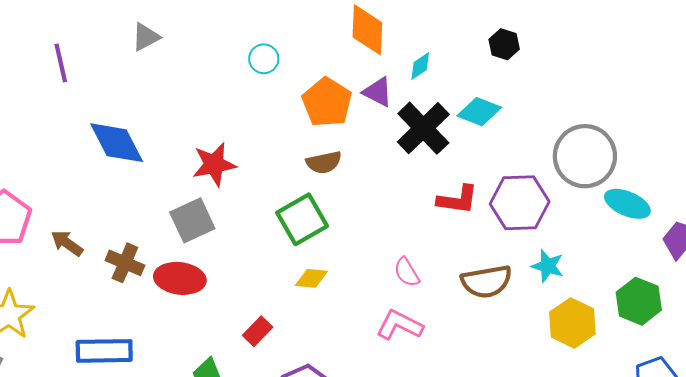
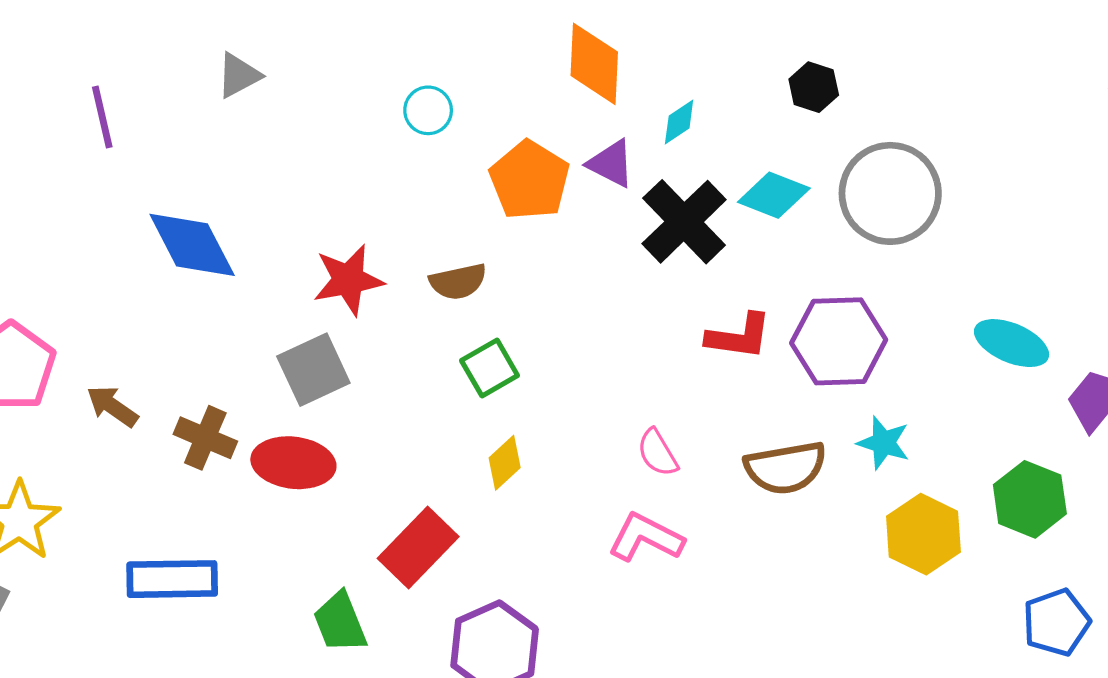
gray circle: (585, 156) -> (890, 193), moved
brown semicircle: (324, 162) -> (458, 282), moved
green square: (302, 219) -> (490, 368), size x0.7
yellow diamond: (311, 278) -> (505, 463), turned -48
red rectangle: (258, 331) -> (418, 547), size x1.6

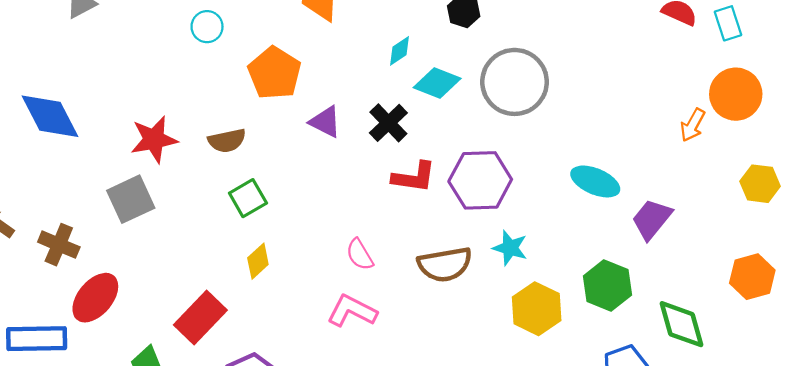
cyan diamond: (679, 122) -> (399, 51), moved
purple triangle: (611, 164) -> (325, 122), moved
black cross: (684, 222) -> (388, 123), moved, size x0.7
red ellipse: (293, 463) -> (95, 298), moved, turned -57

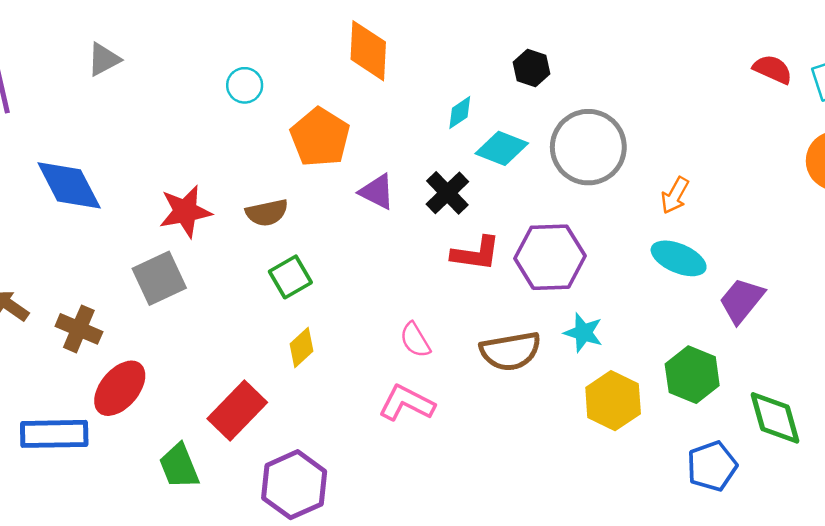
orange arrow: (693, 125) -> (675, 195), moved

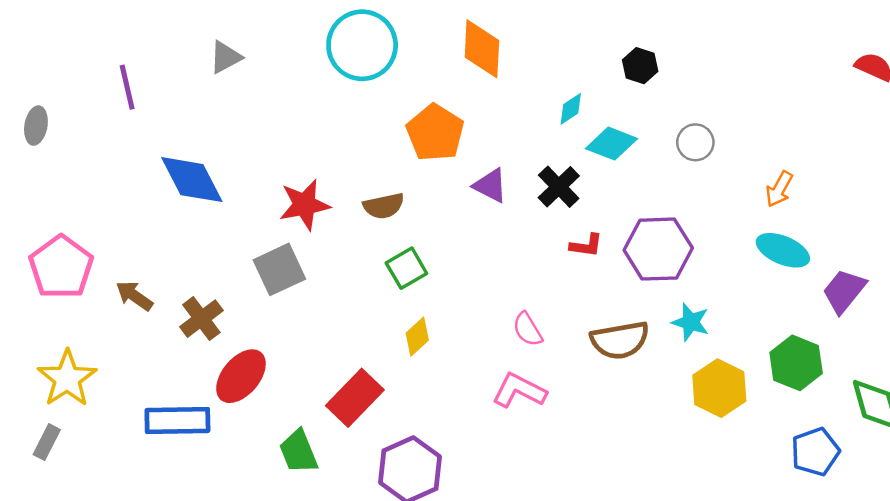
cyan circle: (245, 85) -> (362, 45), moved, size x2.0
gray circle: (588, 147) -> (695, 142), size x0.5
red L-shape: (476, 253) -> (586, 245), size x0.7
brown cross: (79, 329) -> (201, 319), turned 30

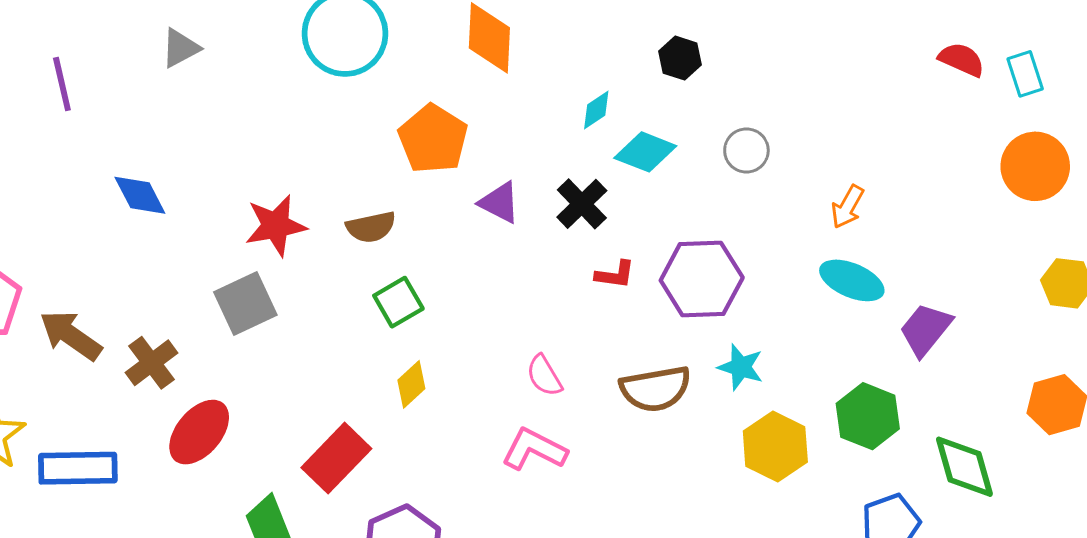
blue diamond: (192, 180) -> (140, 195), size x0.7
brown arrow: (134, 296) -> (71, 335), size x1.4
blue rectangle: (177, 420) -> (78, 468), moved

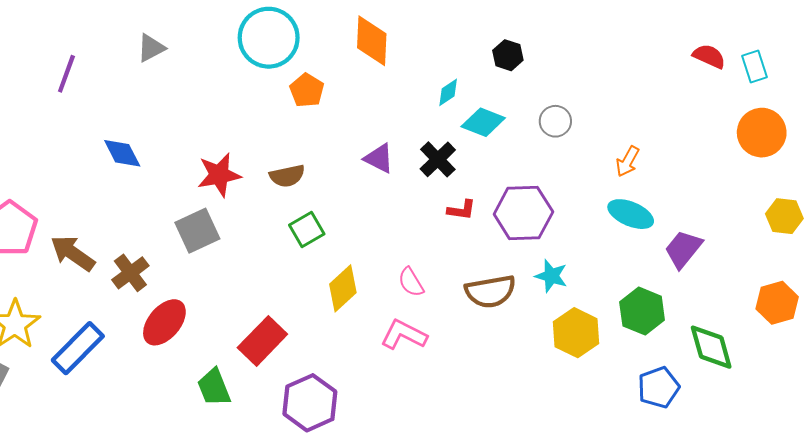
purple line: (62, 84) -> (66, 74), turned 33
orange pentagon: (433, 139) -> (307, 90), moved, size x0.7
yellow diamond: (411, 384) -> (343, 288), moved, size x1.4
blue rectangle: (78, 468) -> (78, 348), turned -44

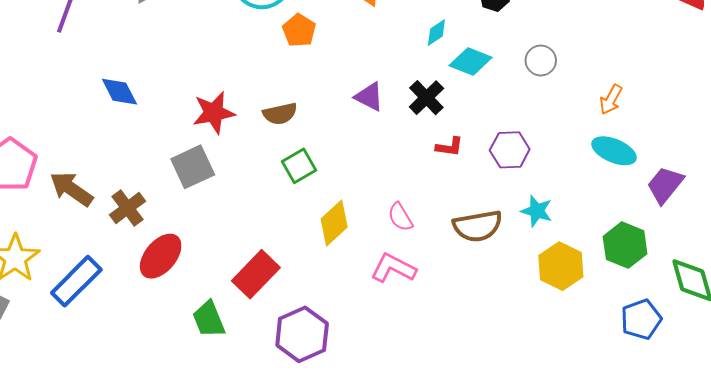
purple hexagon: (523, 213) -> (510, 150), size x0.7

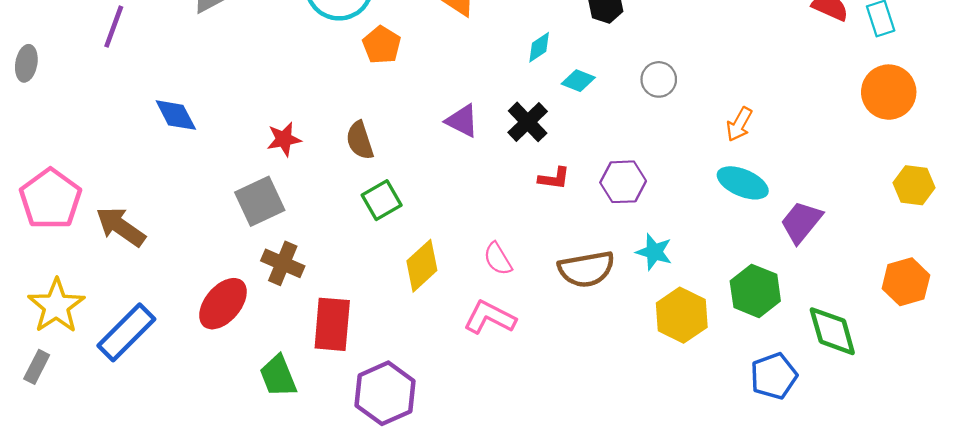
cyan diamond: (471, 62) -> (578, 81), size x0.7
red star: (214, 113) -> (284, 139), size x0.7
brown semicircle: (280, 114) -> (360, 140), turned 84
brown cross: (127, 208) -> (283, 263), moved, turned -30
red rectangle: (256, 274) -> (332, 324), turned -39

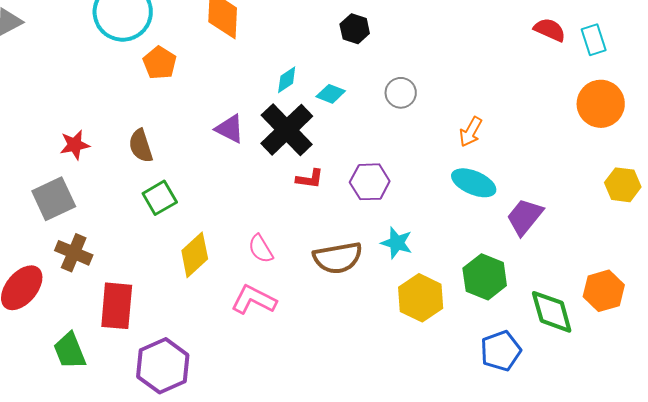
cyan diamond: (539, 47) -> (287, 80), moved
black cross: (528, 122) -> (287, 130), size x1.5
orange hexagon: (906, 282) -> (604, 291), moved

